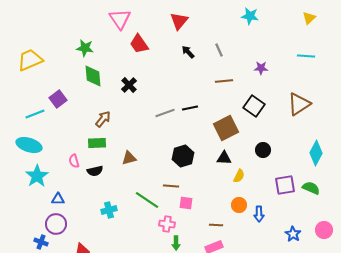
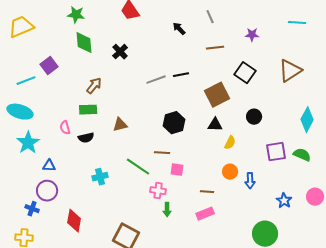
black arrow: (188, 52) -> (179, 29), moved

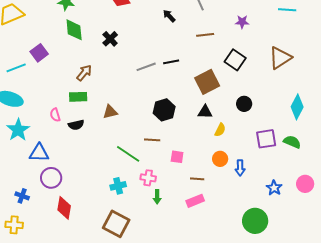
blue triangle: (49, 166) -> (39, 153), size x1.5
pink square: (177, 170) -> (177, 157), moved
cyan cross: (100, 177) -> (118, 186), moved
purple circle: (47, 191) -> (51, 178), moved

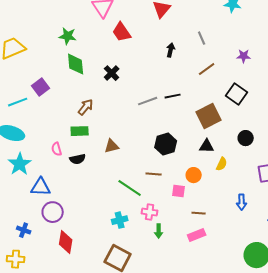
black arrow: (169, 16) -> (171, 50), turned 56
brown line: (205, 35) -> (207, 69), turned -30
orange circle: (220, 159) -> (194, 175), moved

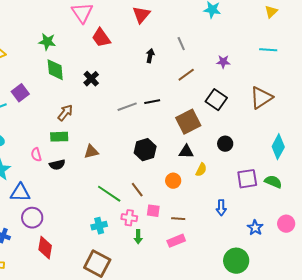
brown line: (154, 174) -> (137, 190), moved, turned 49
pink square: (179, 191) -> (153, 211), moved

